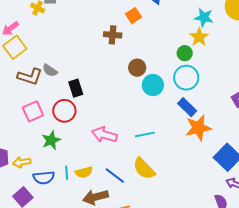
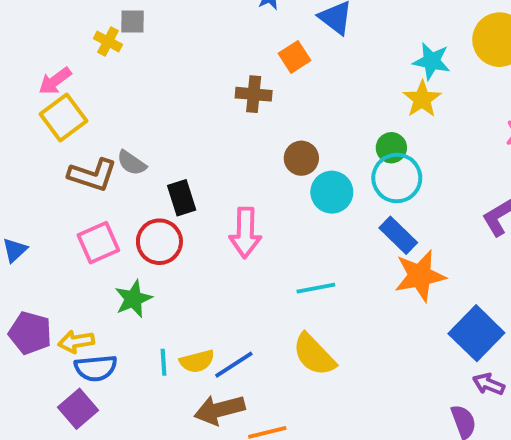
green circle: (185, 53) -> (391, 148), moved
pink arrow: (104, 135) -> (245, 233), moved, turned -105
blue line: (115, 176) -> (234, 365), moved, turned -70
blue semicircle: (44, 178) -> (96, 368), moved

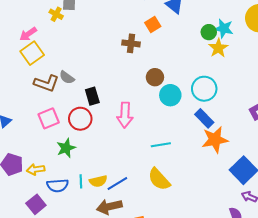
green circle: (391, 148) -> (209, 32), moved
blue semicircle: (96, 368) -> (58, 186), moved

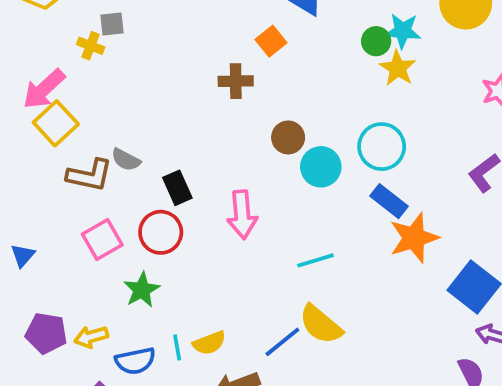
pink arrow: (28, 34) -> (44, 89), size x1.4
blue line: (117, 183) -> (282, 342), moved

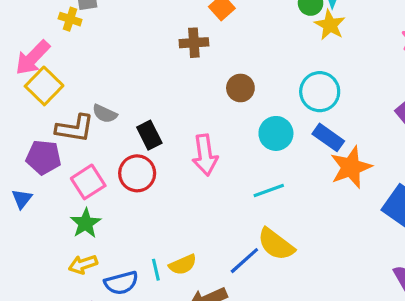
cyan circle: (321, 167) -> (276, 133), moved
green star: (142, 290) -> (86, 223), moved
purple pentagon: (46, 333) -> (43, 157), moved

